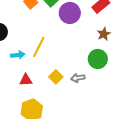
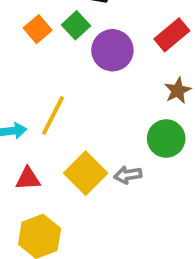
yellow square: (56, 77) -> (86, 173), size x1.5

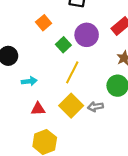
green square: (76, 25) -> (63, 45), moved
yellow line: (53, 115) -> (72, 72), moved

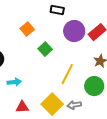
purple circle: (87, 35) -> (74, 31), moved
yellow line: (72, 72) -> (67, 74), moved

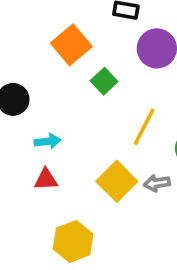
orange square: (27, 29) -> (71, 45), size x1.5
red triangle: (22, 107) -> (46, 180), moved

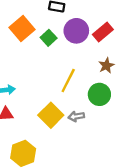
green square: (104, 81) -> (49, 38), moved

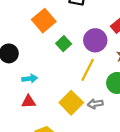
purple circle: (76, 31) -> (95, 40), moved
green square: (49, 38) -> (64, 44), moved

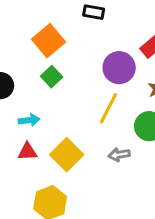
green square: (64, 44) -> (52, 77), moved
yellow square: (71, 103) -> (67, 155), moved

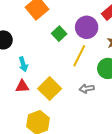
green square: (52, 77) -> (59, 34), moved
cyan arrow: (29, 120) -> (23, 64), turned 80

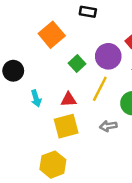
red triangle: (22, 86) -> (69, 100), moved
yellow square: (50, 89) -> (66, 126), turned 30

